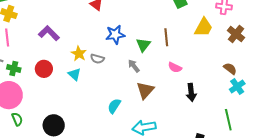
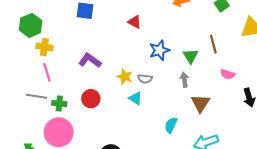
gray arrow: (134, 66) -> (184, 80), turned 40
cyan triangle: (74, 74) -> (135, 98), moved

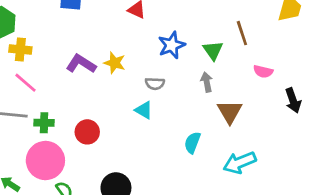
pink line: (47, 72) -> (25, 83), turned -30
yellow star: (125, 77) -> (115, 63), moved
red circle: (91, 99) -> (87, 132), moved

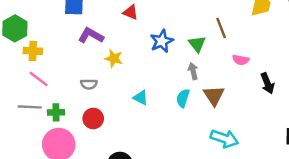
purple L-shape: (81, 64) -> (91, 36), moved
gray semicircle: (155, 84) -> (89, 84), moved
cyan semicircle: (192, 143) -> (183, 98), moved
cyan arrow: (240, 163) -> (224, 139), turned -136

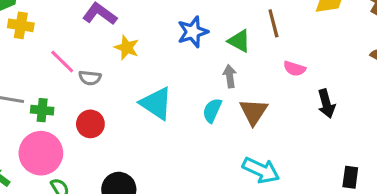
green triangle: (197, 44) -> (239, 41), turned -30
pink line: (39, 79) -> (62, 62), moved
cyan triangle: (141, 98) -> (156, 103), size x1.6

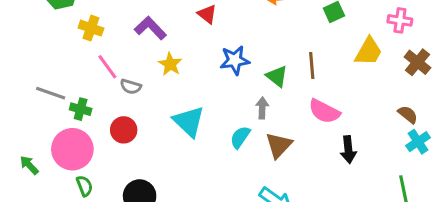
yellow cross: (21, 25) -> (91, 28), moved
pink semicircle: (295, 69) -> (324, 111), size x1.5

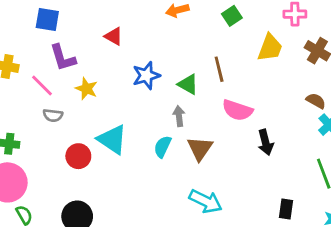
purple L-shape: (150, 28) -> (63, 58), turned -144
pink line: (107, 67) -> (42, 86), moved
red circle: (124, 130) -> (78, 156), moved

